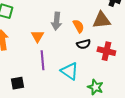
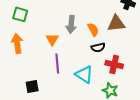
red cross: (106, 51) -> (114, 64), moved

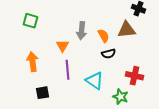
orange arrow: (17, 43) -> (32, 62), moved
red cross: (114, 64) -> (134, 76), moved

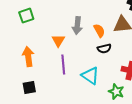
green square: (30, 21) -> (26, 16), turned -35
black square: (42, 93) -> (29, 88), moved

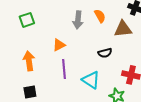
gray arrow: (77, 26) -> (78, 20), moved
orange semicircle: (99, 31) -> (100, 16), moved
orange triangle: (58, 41) -> (59, 45), turned 32

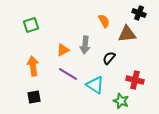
gray arrow: (78, 20) -> (85, 45), moved
black semicircle: (105, 53) -> (109, 58), turned 144
purple line: (64, 69) -> (68, 74), turned -54

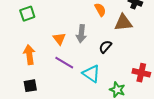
orange triangle: (63, 50) -> (59, 39), turned -40
red cross: (135, 80) -> (141, 73), moved

